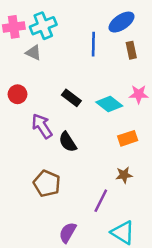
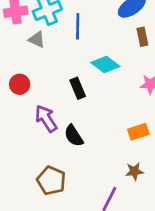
blue line: (93, 44) -> (78, 26), moved
black rectangle: (71, 98) -> (78, 88), turned 30
cyan diamond: (109, 104) -> (105, 64), moved

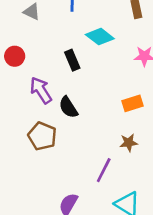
brown pentagon: (51, 181) -> (42, 136), moved

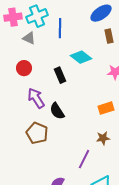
red circle: (15, 56) -> (24, 68), moved

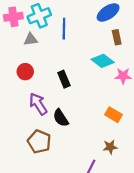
gray triangle: (29, 38) -> (31, 39), turned -32
cyan diamond: (81, 57) -> (103, 61), moved
orange rectangle: (106, 108) -> (113, 115), turned 49

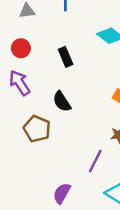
purple arrow: (38, 104) -> (20, 83), moved

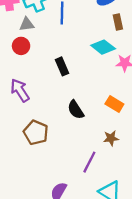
red circle: (21, 48) -> (21, 46), moved
black semicircle: (62, 102) -> (76, 110), moved

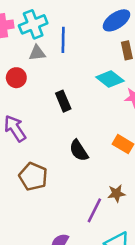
gray triangle: (27, 24) -> (37, 53), moved
brown star: (111, 138) -> (116, 193), moved

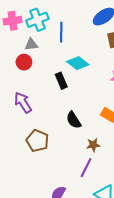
gray triangle: (37, 53) -> (31, 45), moved
cyan diamond: (110, 79) -> (78, 63), moved
brown star: (116, 193) -> (93, 145), moved

